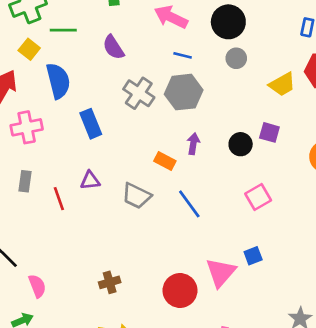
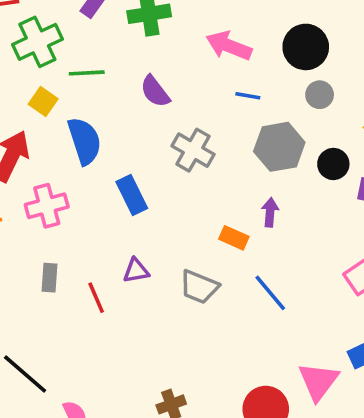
gray hexagon: (184, 92) -> (279, 147), moved
black circle: (241, 144) -> (333, 164), moved

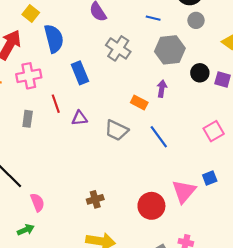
black circle: (333, 164) -> (200, 73), moved
red line: (96, 298) -> (56, 104), moved

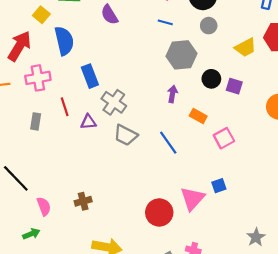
gray cross: (118, 48) -> (114, 102), moved
orange rectangle: (139, 102) -> (198, 116), moved
brown cross: (95, 199) -> (83, 201), moved

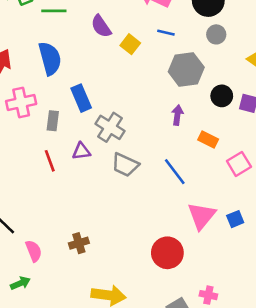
yellow square: (41, 15) -> (130, 44), moved
red line: (65, 107) -> (50, 161), moved
gray rectangle: (36, 121) -> (53, 121), moved
pink triangle: (192, 199) -> (202, 216), moved

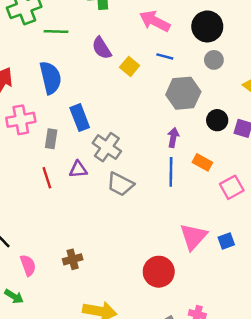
blue line: (175, 172) -> (171, 172), moved, turned 36
green arrow: (20, 283) -> (14, 296), turned 54

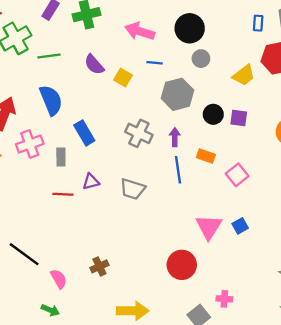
gray cross: (107, 147) -> (139, 133), moved
red line: (47, 178) -> (63, 194), turned -60

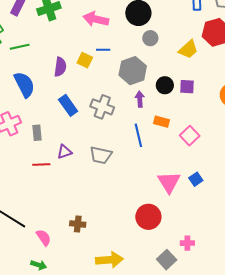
blue line: (155, 63) -> (103, 50), moved
purple semicircle: (94, 65) -> (60, 67), moved, turned -126
blue rectangle: (84, 133) -> (68, 105), moved
purple arrow: (175, 137) -> (140, 99), moved
brown cross: (99, 266) -> (78, 224), turned 35

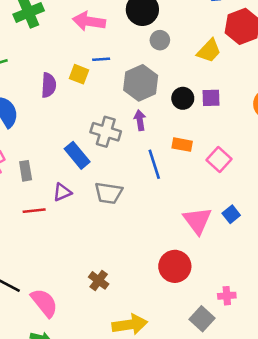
purple arrow: (140, 99) -> (140, 120), moved
blue rectangle: (68, 105) -> (77, 155), moved
brown cross: (78, 224) -> (99, 280), moved, turned 35
pink semicircle: (44, 238) -> (44, 303), size x1.4

